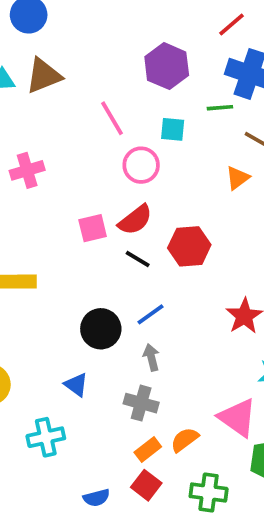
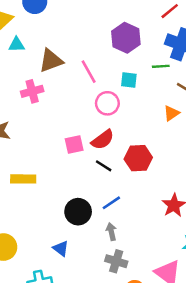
brown triangle: (44, 76) -> (51, 61), moved
pink cross: (27, 170) -> (32, 91), moved
gray cross: (141, 403) -> (116, 261), moved

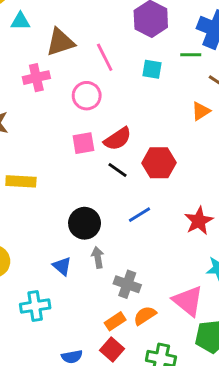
pink circle: (107, 103) -> (87, 96), moved
blue line: (111, 203) -> (139, 215), moved
gray arrow: (111, 232) -> (98, 257), moved

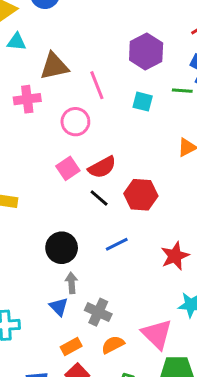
pink square: (83, 143) -> (68, 168), turned -30
blue triangle: (62, 266) -> (59, 307), moved
orange rectangle: (115, 321) -> (71, 346), moved

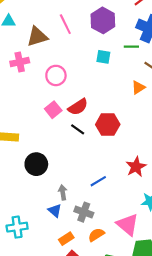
pink line: (97, 85) -> (65, 24), moved
blue line: (117, 244) -> (98, 181), moved
black circle: (62, 248) -> (36, 164), moved

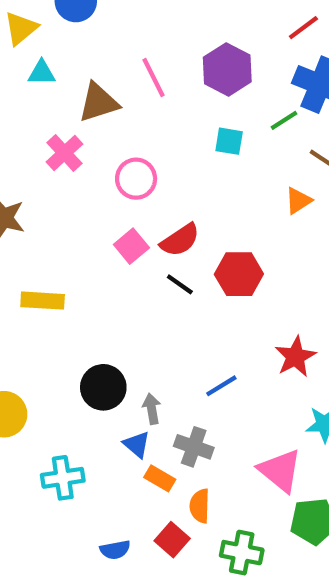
green line: (131, 47) -> (284, 120), turned -32
pink cross: (20, 62) -> (64, 153), turned -30
black circle: (36, 164) -> (103, 387), moved
orange semicircle: (96, 235) -> (200, 506), moved, turned -56
orange rectangle: (66, 239) -> (160, 478), moved, turned 64

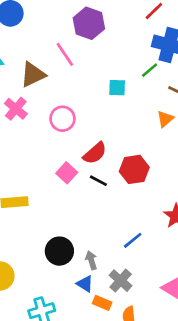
purple hexagon: (227, 69) -> (89, 23), moved
pink square: (131, 246) -> (67, 173), moved
gray cross: (194, 447) -> (121, 281), turned 30

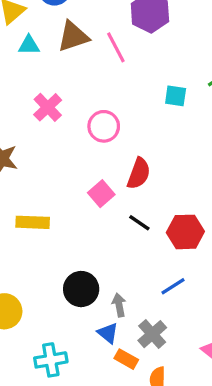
brown triangle: (33, 74) -> (73, 36), moved
red semicircle: (95, 153) -> (139, 173), turned -35
red hexagon: (134, 169) -> (185, 232), moved
black line: (98, 181) -> (139, 223), moved

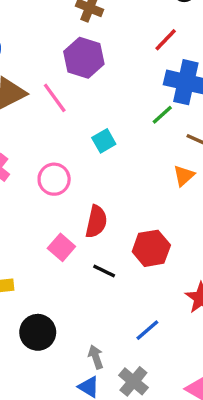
cyan square: (176, 96) -> (104, 141), moved, turned -30
red hexagon: (185, 232) -> (151, 248), moved
black circle: (81, 289) -> (38, 332), moved

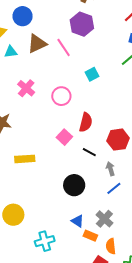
black circle: (38, 332) -> (74, 185), moved
gray arrow: (96, 357) -> (110, 169), moved

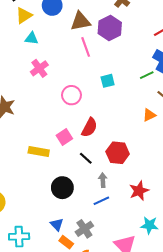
brown triangle: (37, 44) -> (80, 21), moved
pink cross: (26, 88) -> (39, 68), moved
yellow rectangle: (25, 159) -> (39, 152), moved

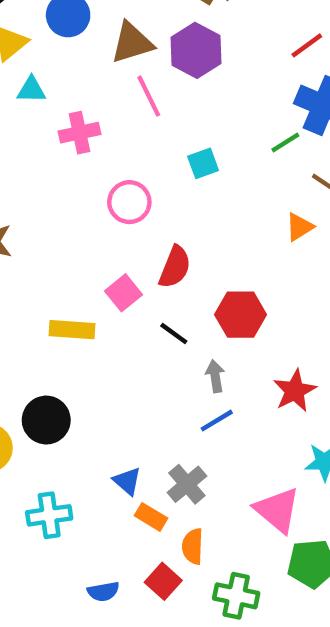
pink cross: (39, 68) -> (80, 133), moved, turned 30
black circle: (62, 188) -> (46, 420), moved

